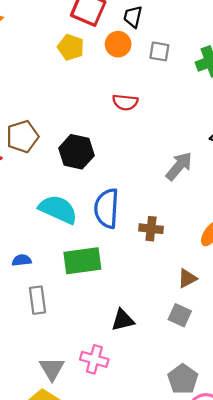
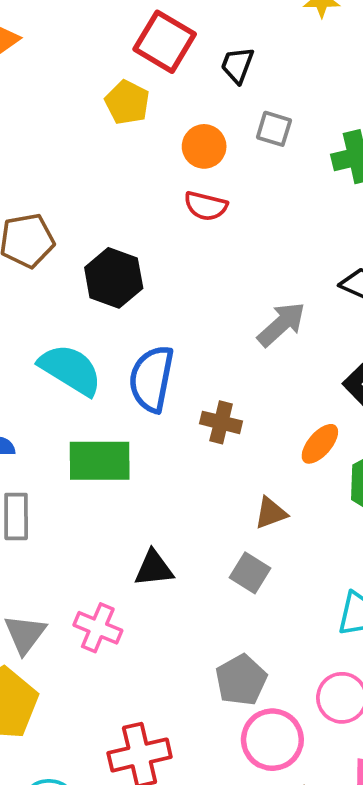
orange circle: (118, 44) -> (204, 146), moved

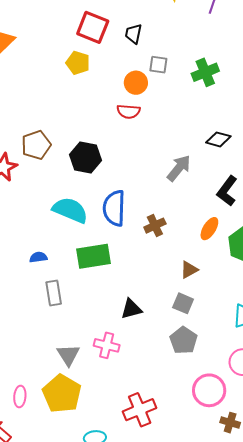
orange circle: (204, 146) -> (136, 83), moved
brown cross: (221, 422) -> (155, 226), turned -30
gray pentagon: (241, 680) -> (183, 340), moved

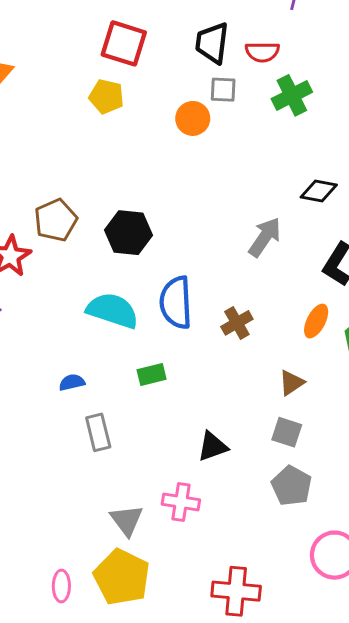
black trapezoid: (133, 34) -> (212, 43), moved, size x1.4
red semicircle: (128, 111) -> (262, 52), moved
green rectangle: (93, 256) -> (152, 375), size x0.6
red cross: (140, 410) -> (236, 591), turned 32

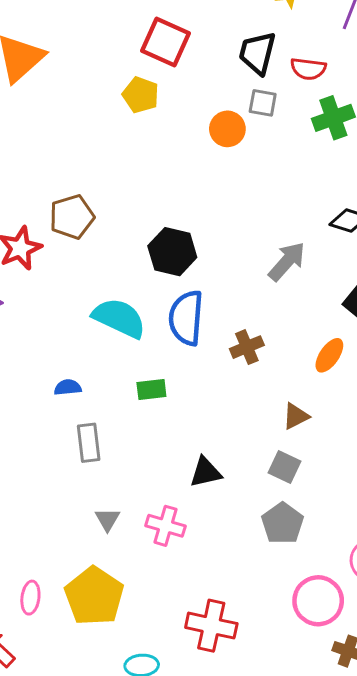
black hexagon: (129, 233) -> (172, 252), moved
gray triangle: (127, 520) -> (107, 519), moved, size x0.7

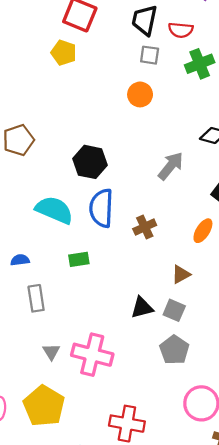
orange circle: (227, 129) -> (140, 94), moved
black triangle: (206, 472) -> (142, 308), moved
pink cross: (165, 526) -> (92, 355), size x1.5

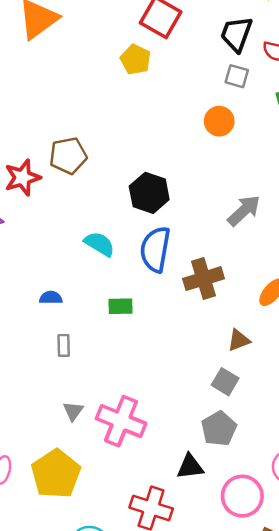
cyan semicircle: (54, 210) -> (99, 244), size x0.7
brown cross: (145, 227) -> (204, 279), size x1.4
gray rectangle: (36, 298) -> (64, 345), size x0.7
black triangle: (142, 308) -> (190, 467), moved

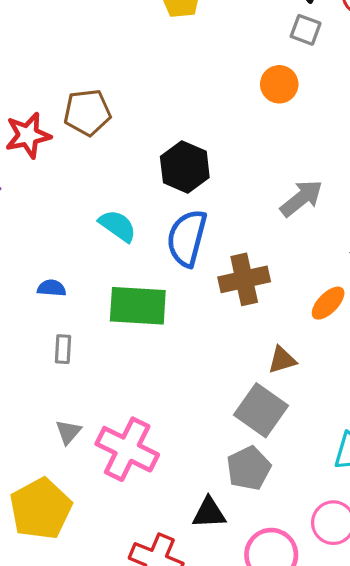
green rectangle: (121, 306) -> (138, 306), size x1.8
gray square: (225, 382) -> (261, 410), size x1.5

